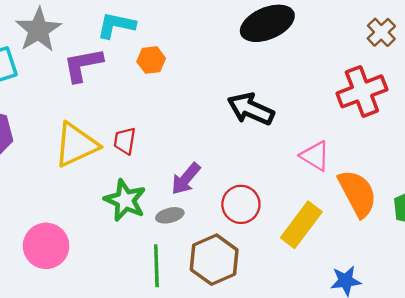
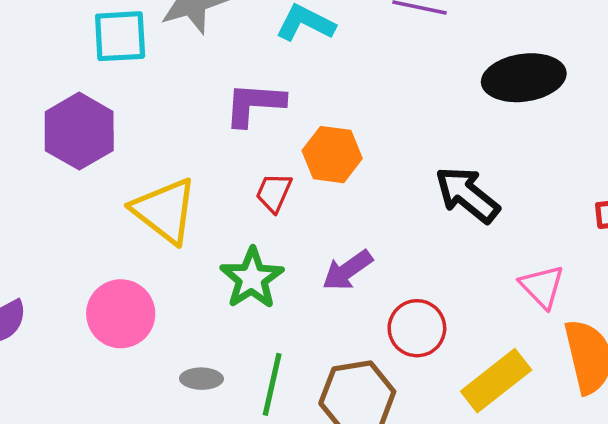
orange hexagon: (151, 60) -> (332, 155), moved, size x1.4
purple L-shape: (83, 65) -> (254, 104), moved
yellow triangle: (76, 145) -> (165, 211), moved, turned 48
gray ellipse: (170, 215) -> (201, 379), moved

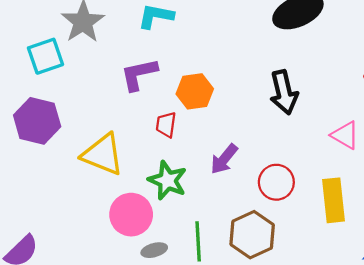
black arrow: (467, 195) -> (284, 92), turned -126
pink circle: (121, 314) -> (131, 215), moved
yellow rectangle: (496, 381) -> (334, 200), turned -42

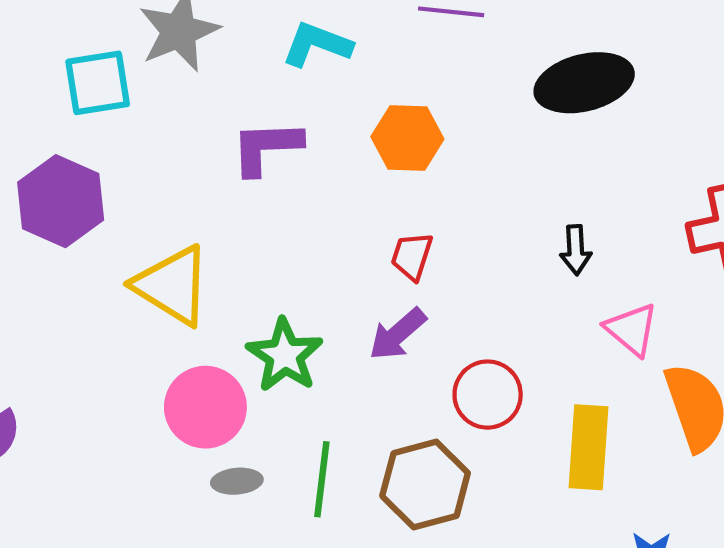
orange hexagon: (195, 91) -> (407, 138), moved
black arrow: (284, 92) -> (576, 250), moved, size x0.6
red trapezoid: (166, 125) -> (412, 256), moved

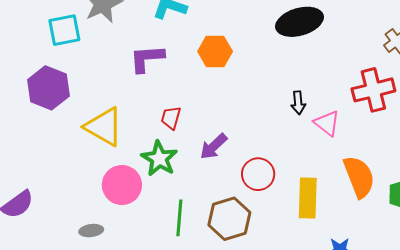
red trapezoid: (412, 256) -> (171, 118), moved
pink triangle: (632, 329) -> (327, 123), moved
gray ellipse: (237, 481) -> (91, 231), moved

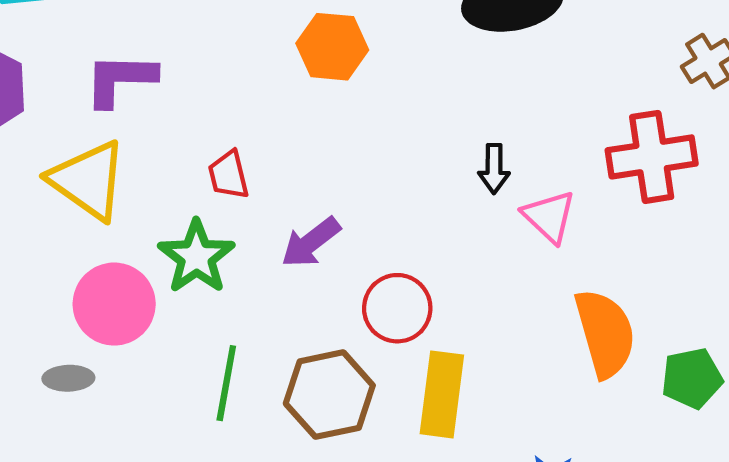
purple L-shape: (147, 58) -> (120, 80), moved
red trapezoid: (171, 118) -> (228, 175), turned -35
yellow rectangle: (308, 198) -> (442, 394), moved
gray ellipse: (91, 231) -> (68, 378), moved

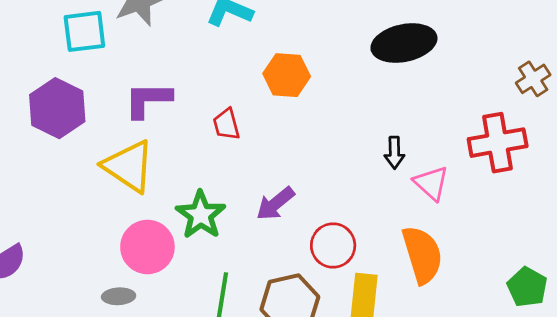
red trapezoid: (228, 175) -> (226, 124), moved
orange semicircle: (605, 333) -> (422, 255), moved
green pentagon: (692, 378) -> (527, 287), turned -30

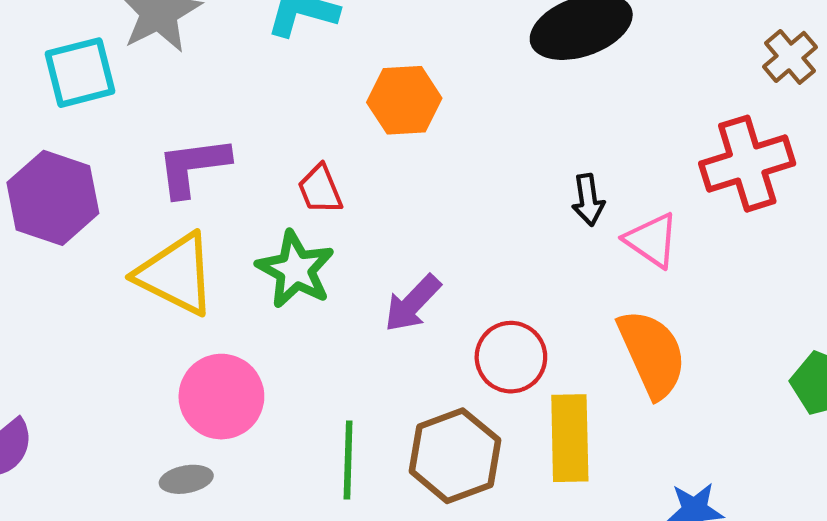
green star: (201, 215) -> (296, 269), moved

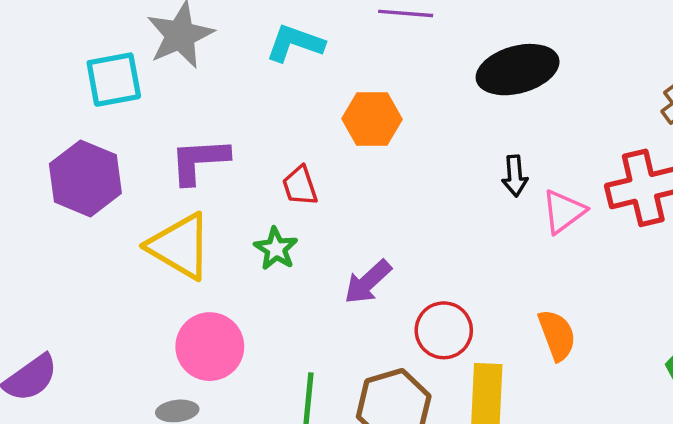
black arrow: (588, 200) -> (515, 176), moved
pink triangle: (652, 240) -> (564, 212), moved, turned 45
green star: (296, 269) -> (276, 249), size x0.7
orange semicircle: (652, 354) -> (557, 335), size x0.7

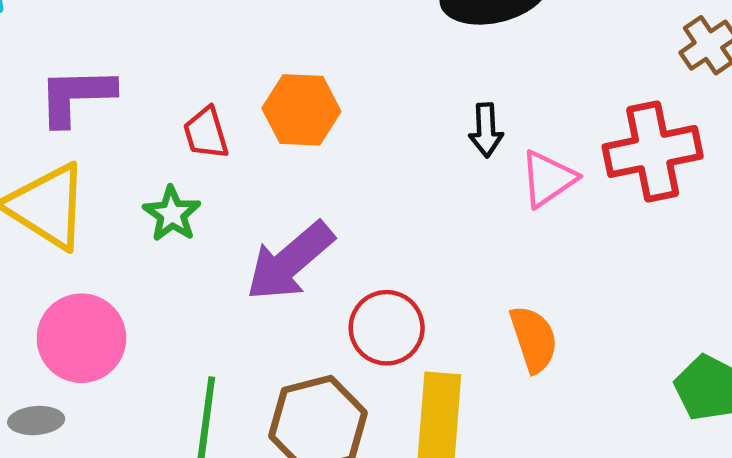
orange hexagon: (372, 119) -> (301, 110), moved
purple arrow: (368, 282) -> (290, 261), size x1.4

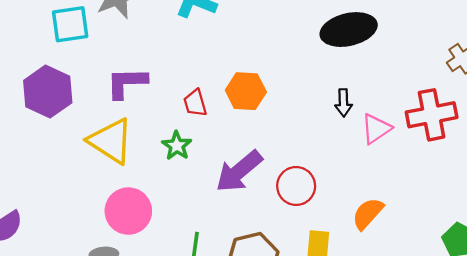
red circle: (387, 328) -> (296, 186), moved
orange semicircle: (534, 339) -> (368, 214), turned -120

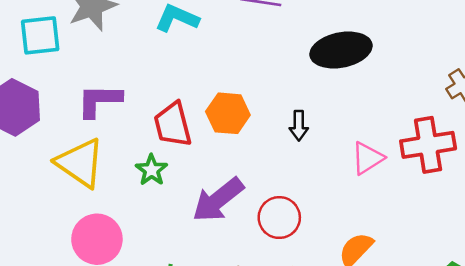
red trapezoid: (195, 103) -> (173, 125), size x1.5
black arrow: (343, 103) -> (299, 126), moved

